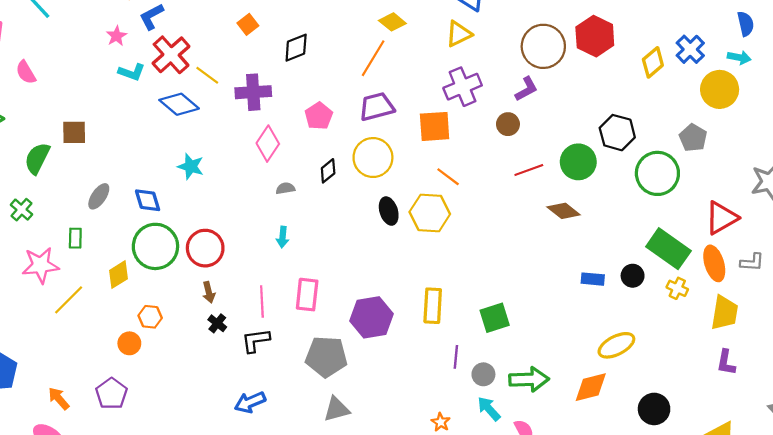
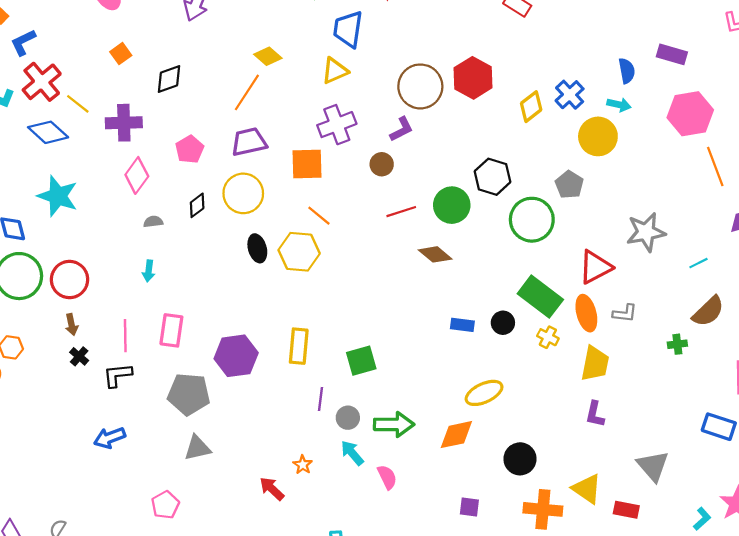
cyan star: (191, 166) -> (58, 196), size x1.5

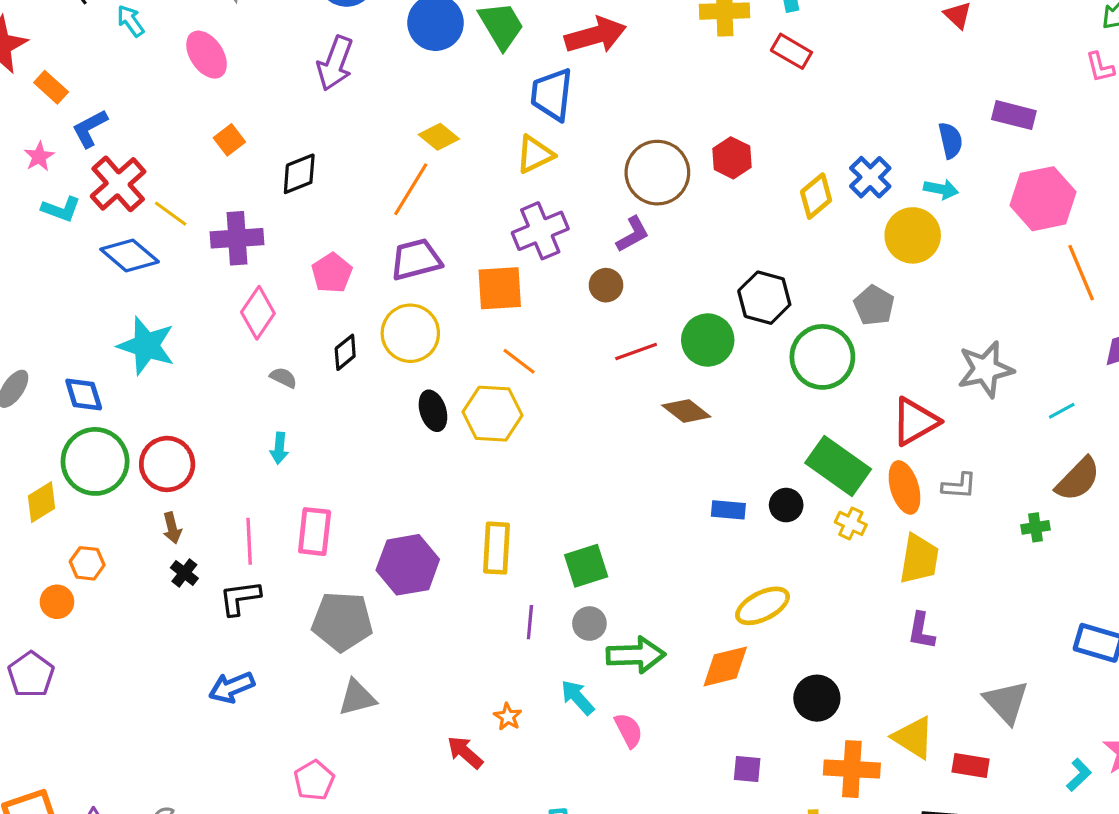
red hexagon: (473, 78) -> (732, 158), size x0.7
gray semicircle: (153, 222) -> (283, 378), turned 36
gray circle: (348, 418) -> (589, 624), moved

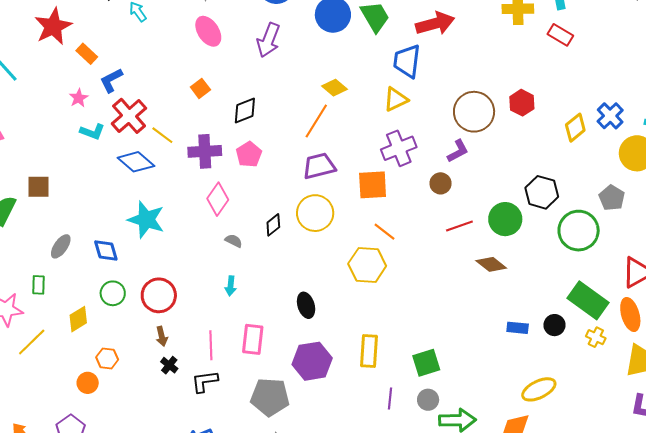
pink ellipse: (207, 55) -> (208, 31), moved
pink pentagon: (332, 273) -> (249, 154), moved
black ellipse: (433, 411) -> (306, 305), moved
green circle: (95, 461) -> (113, 293), size x0.6

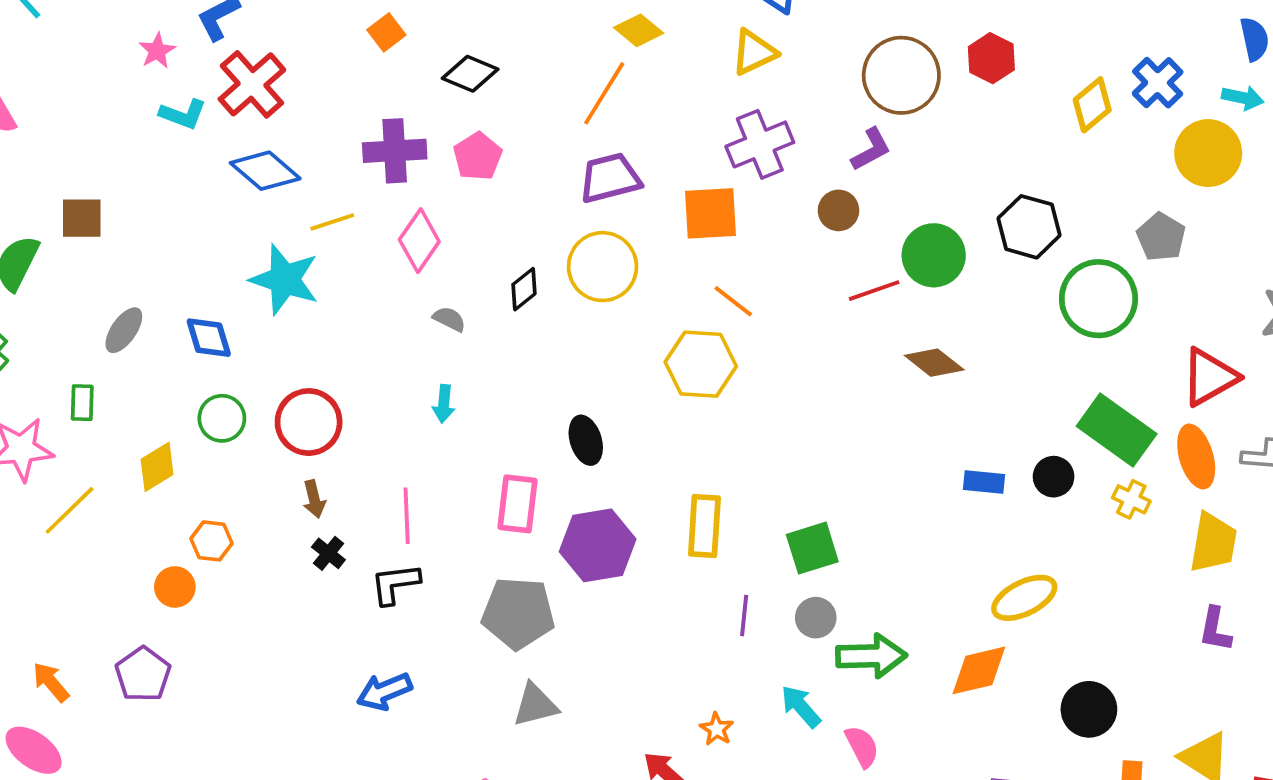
black diamond: (245, 111) -> (470, 74), turned 44
yellow line: (162, 135) -> (332, 222), moved, turned -55
green circle: (505, 219) -> (934, 255), moved
pink rectangle: (253, 339) -> (518, 504), moved

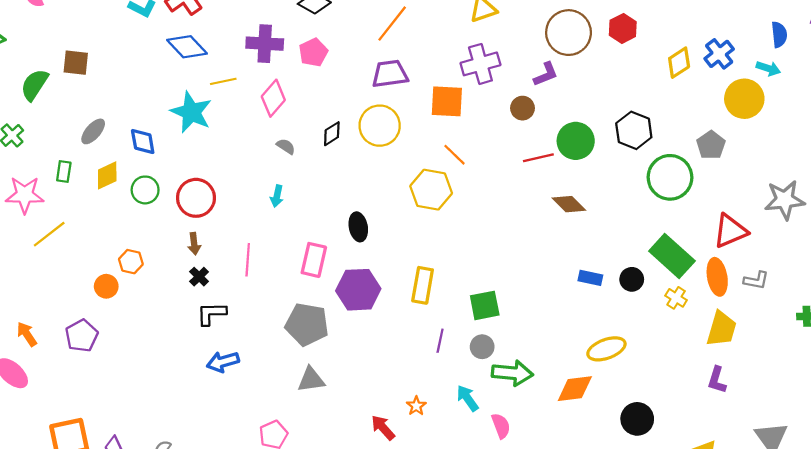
yellow diamond: (157, 467) -> (107, 175), moved
black L-shape: (395, 584) -> (211, 314), moved

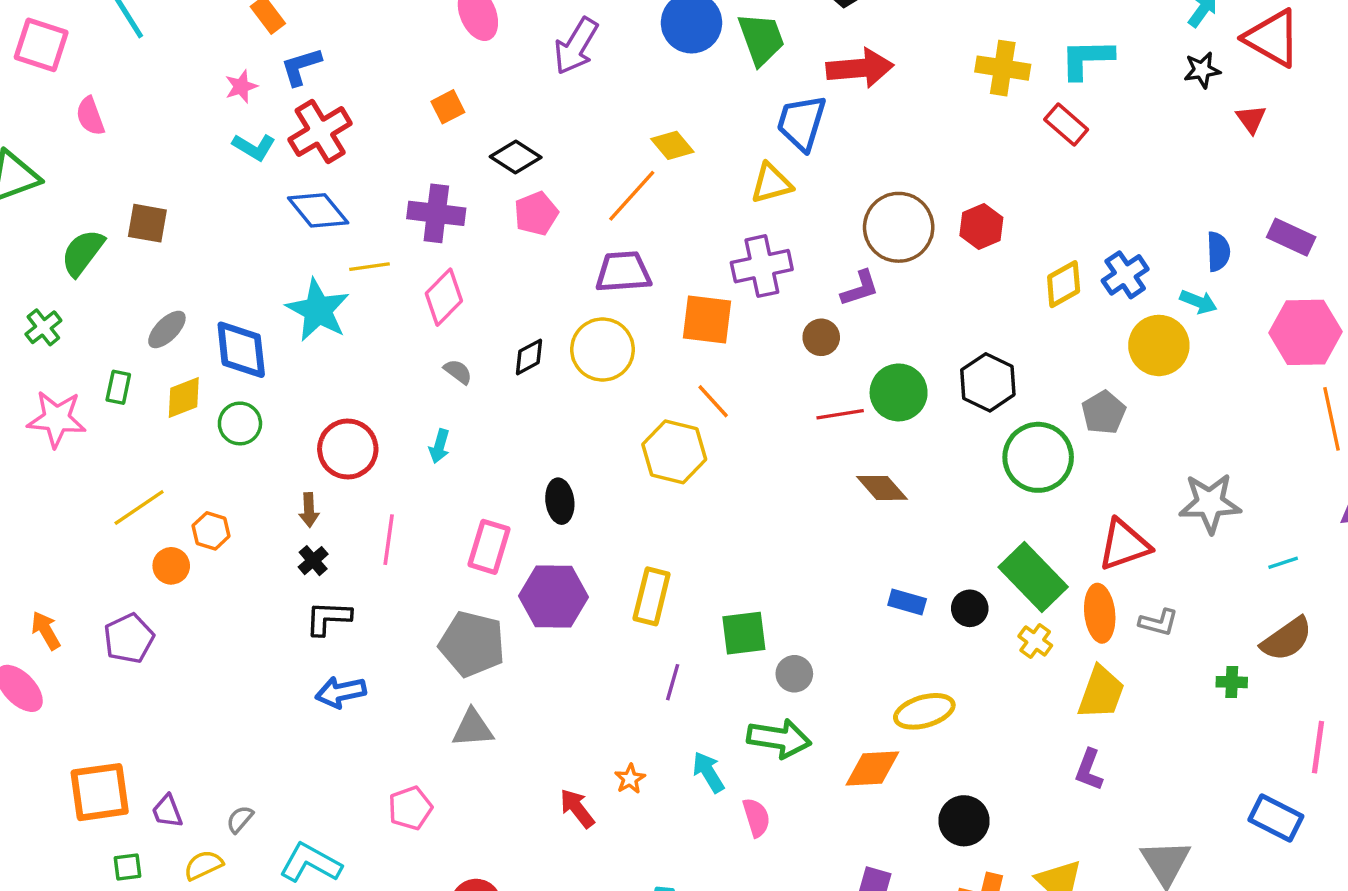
pink pentagon: (313, 52) -> (536, 214), moved
blue diamond: (143, 141) -> (241, 350), size x1.4
red circle: (196, 198) -> (348, 449), moved
yellow line: (49, 234) -> (139, 507), moved
gray circle: (482, 347) -> (794, 674), moved

